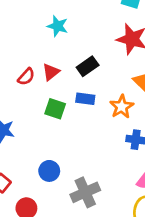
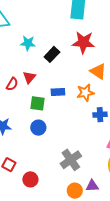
black rectangle: (88, 66) -> (52, 54), moved
orange star: (122, 107) -> (85, 93), turned 30
blue circle: (49, 171) -> (38, 128), moved

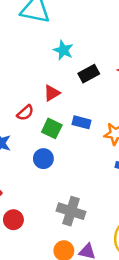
red semicircle: (12, 84) -> (25, 113), moved
gray cross: (71, 160) -> (71, 211), turned 35

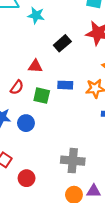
cyan star: (63, 50) -> (36, 15), moved
red triangle: (52, 93) -> (35, 66), turned 48
blue circle: (43, 159) -> (26, 123), moved

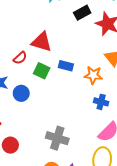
black rectangle: (62, 43) -> (82, 13), moved
red triangle: (35, 66) -> (42, 42), size x1.5

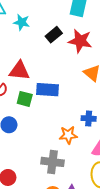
blue rectangle: (66, 66) -> (47, 90), size x1.5
orange star: (93, 75) -> (68, 135), moved

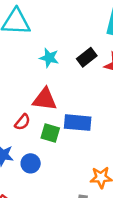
cyan star: (22, 22) -> (49, 58), moved

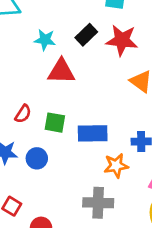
red triangle: (45, 99) -> (61, 71), moved
blue rectangle: (78, 123) -> (93, 133), moved

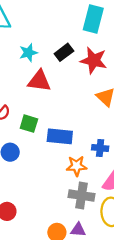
cyan star: (45, 40) -> (28, 53), turned -30
gray cross: (98, 203) -> (81, 195), moved

